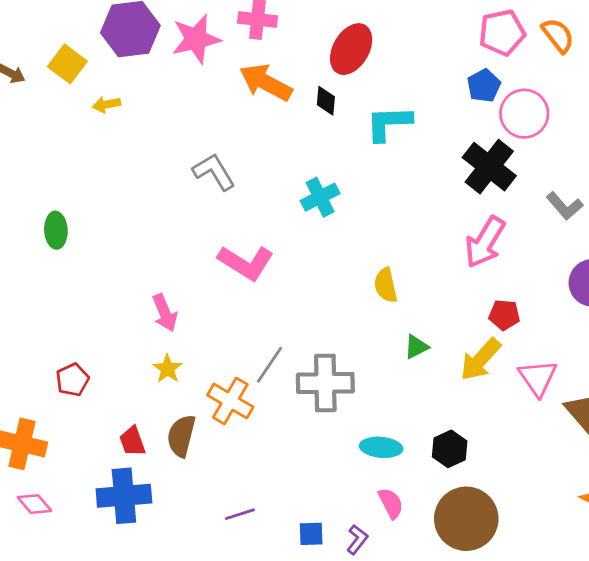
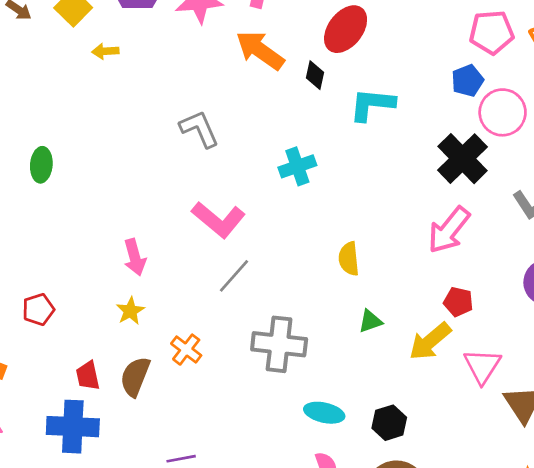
gray line: (269, 365) -> (234, 276), moved
orange cross: (230, 401) -> (186, 350), size x0.7

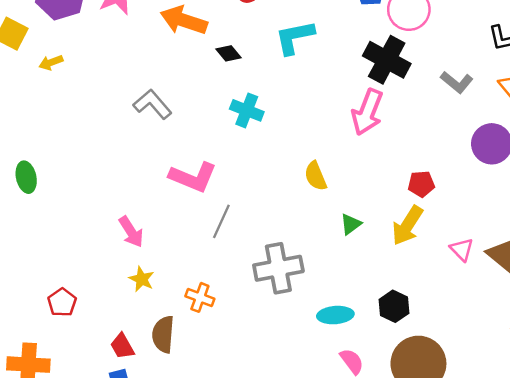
black diamond: (315, 75) -> (229, 53), moved, turned -35
cyan cross: (297, 166) -> (247, 110), turned -32
pink arrow: (449, 230) -> (367, 112), moved
pink triangle: (482, 366) -> (462, 250), moved, size x0.7

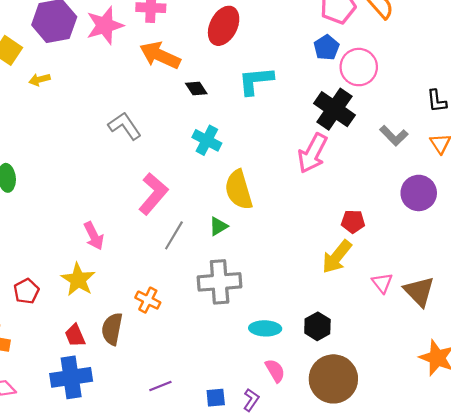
yellow semicircle: (316, 176) -> (239, 190), moved, size x1.5
pink L-shape: (193, 177) -> (153, 194), turned -78
green triangle: (351, 224) -> (218, 226), moved
yellow star: (142, 279) -> (78, 280), moved, size x1.5

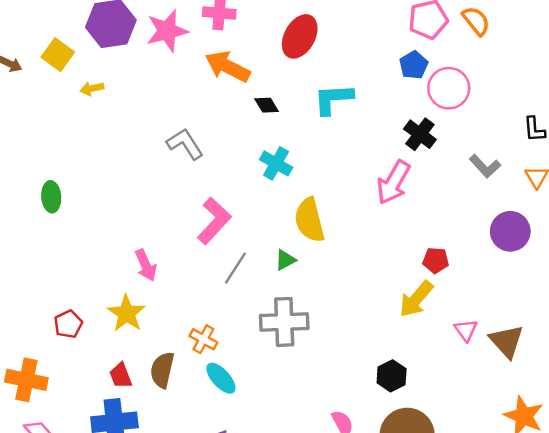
black cross: (334, 109) -> (420, 134), size x0.7
cyan ellipse: (265, 328) -> (221, 378), moved, turned 44

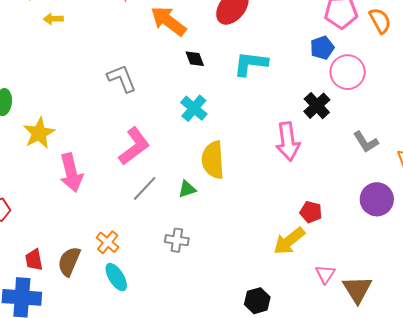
pink arrow: (393, 182) -> (288, 142), turned -48
pink arrow: (146, 265) -> (71, 173), size x1.4
yellow star: (126, 313) -> (39, 133), moved
gray cross: (284, 322) -> (177, 240), size x0.6

